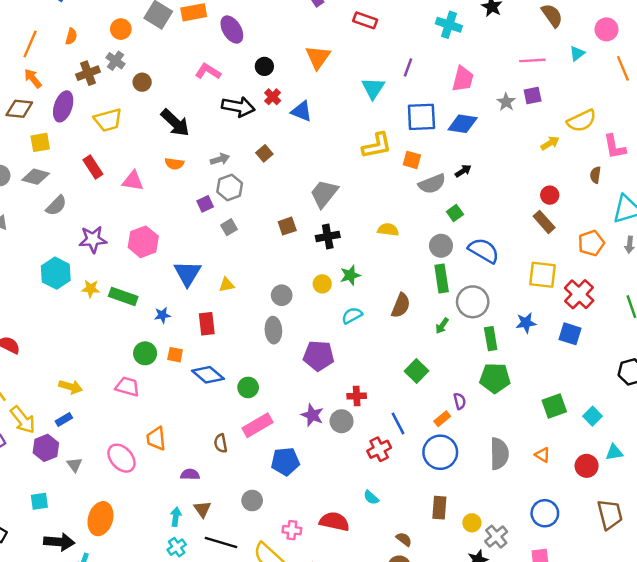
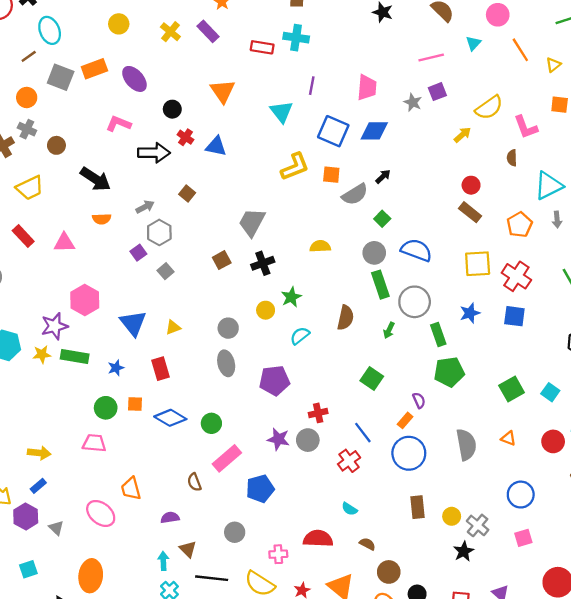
cyan cross: (449, 25) -> (296, 38), moved
blue square: (421, 117) -> (333, 131), turned 36
purple star: (93, 239) -> (54, 326), moved
brown semicircle: (404, 539) -> (367, 544), moved

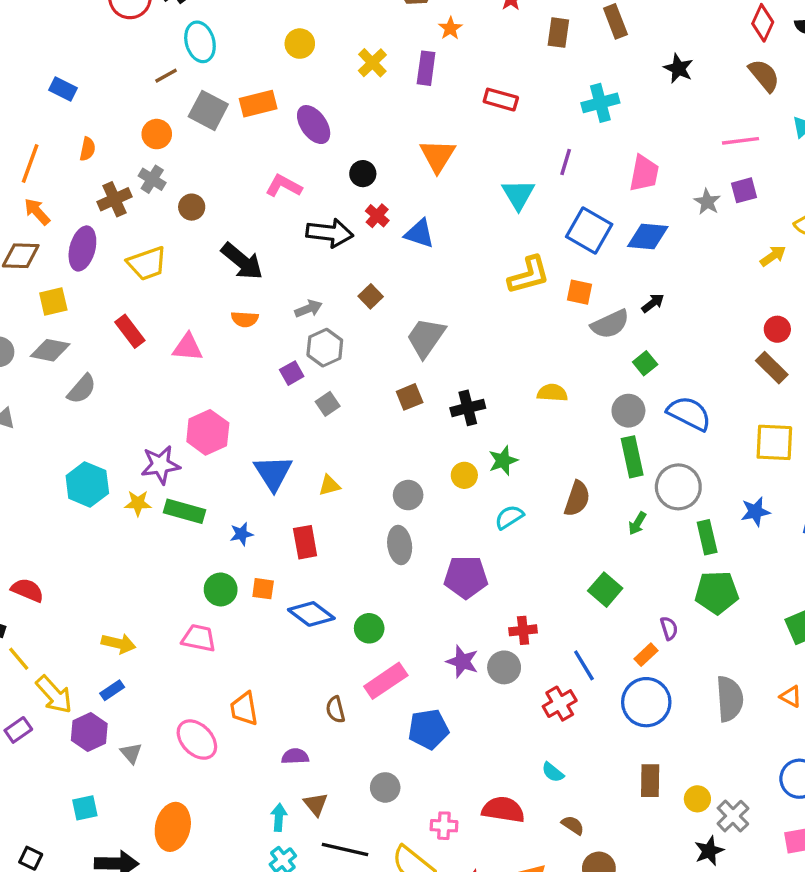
purple rectangle: (208, 31) -> (426, 68), turned 45
cyan cross: (296, 38) -> (600, 103), moved, turned -30
gray trapezoid: (252, 222) -> (426, 338), moved

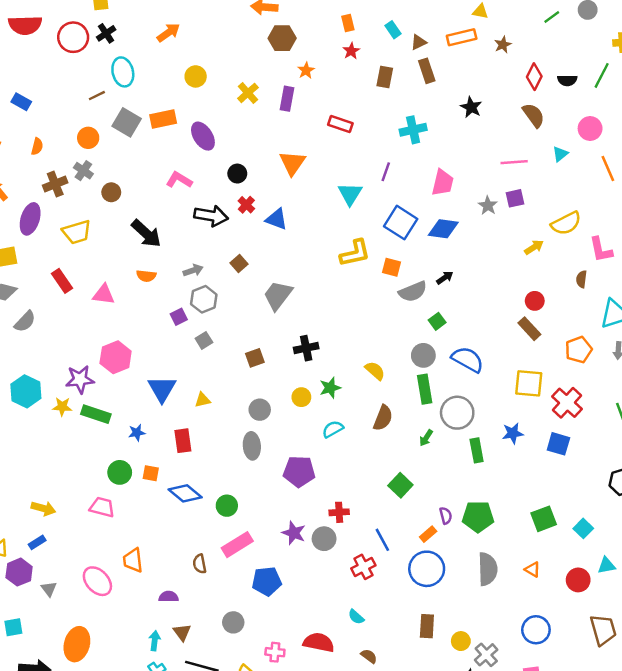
yellow semicircle: (552, 393) -> (375, 371), moved, turned 35
brown square: (410, 397) -> (255, 358), moved
green pentagon: (717, 592) -> (478, 517), moved

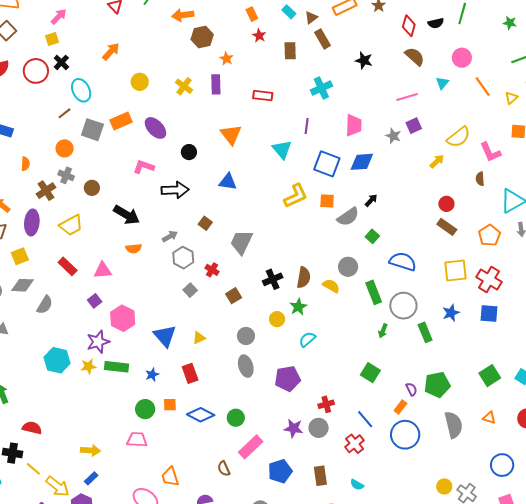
red cross: (246, 205) -> (212, 270), moved
purple square: (179, 317) -> (95, 301), moved
gray circle: (423, 355) -> (348, 267), moved
brown semicircle: (383, 418) -> (304, 277), moved
brown rectangle: (427, 626) -> (320, 476), moved

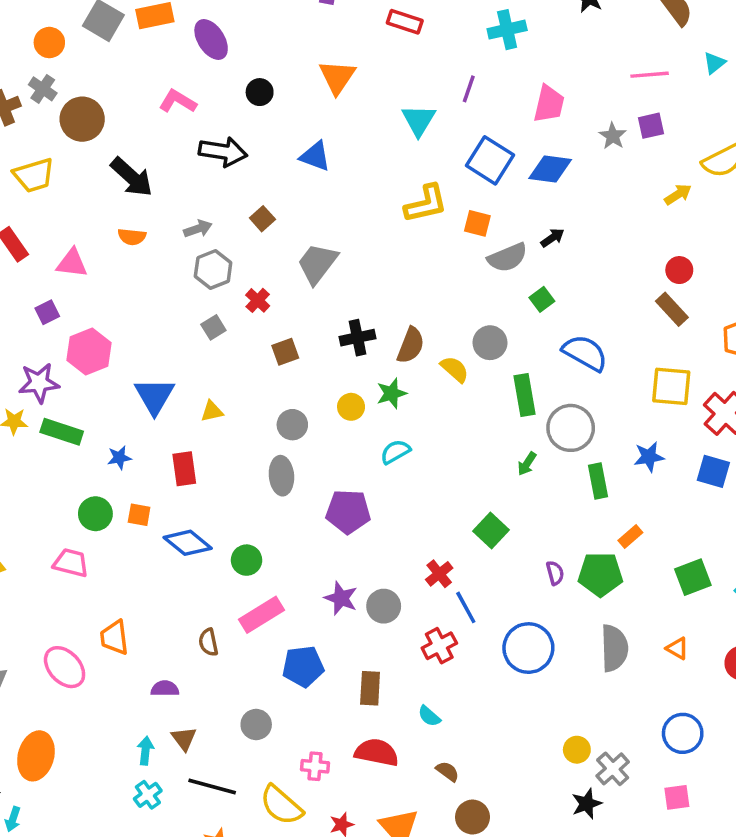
brown circle: (92, 188) -> (82, 119), size x1.6
red cross: (326, 404) -> (439, 574), moved, turned -35
orange rectangle: (400, 407) -> (630, 536), moved

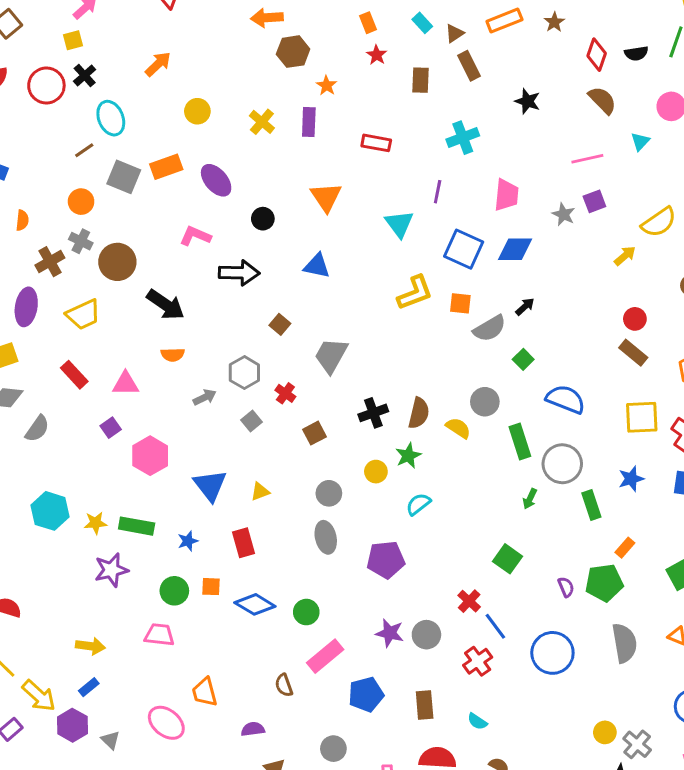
gray arrow: (198, 229) -> (205, 397), moved
purple star: (39, 383) -> (111, 570), moved

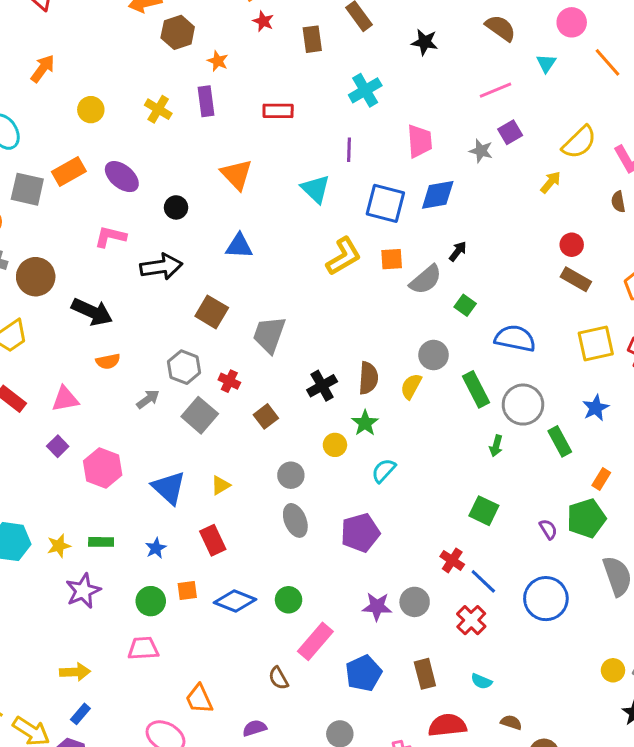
brown square: (280, 324) -> (212, 312), size x1.5
gray square: (252, 421) -> (200, 415), size x1.6
yellow semicircle: (458, 428) -> (411, 386), turned -85
green rectangle: (137, 526) -> (101, 542), size x0.7

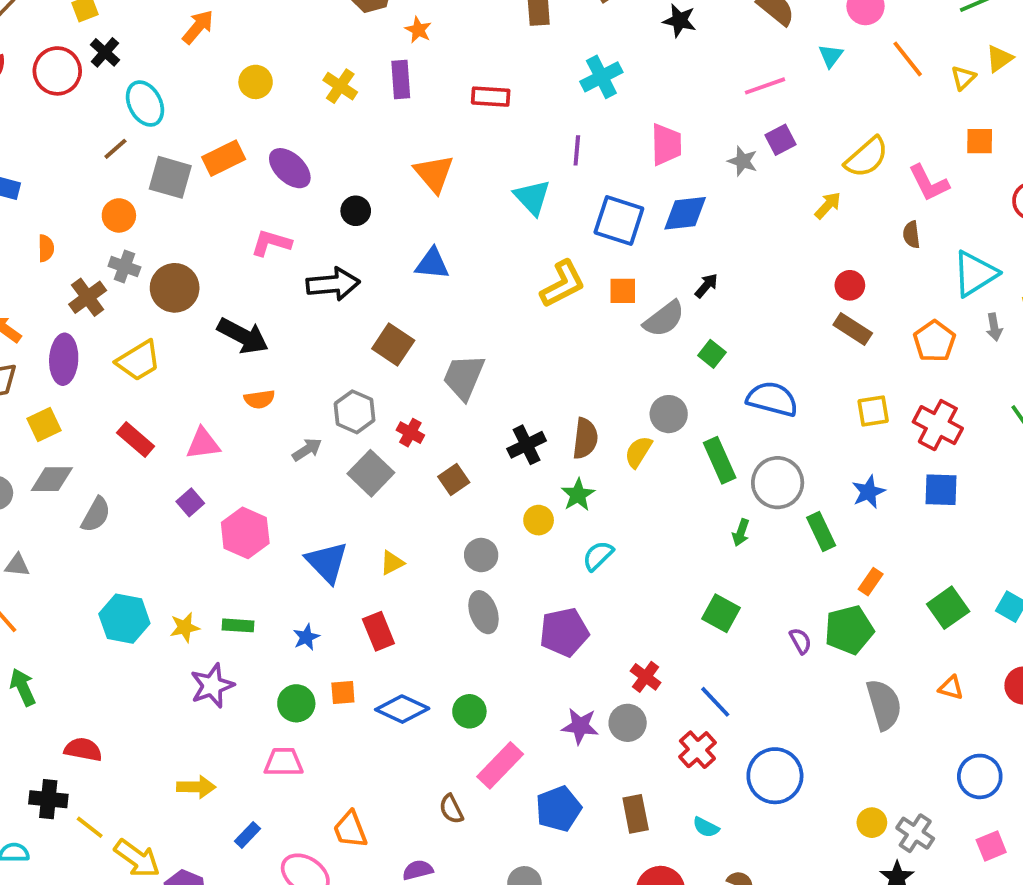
yellow square: (596, 343) -> (873, 411), size x0.7
red cross: (452, 560) -> (646, 677), moved
blue circle: (546, 599) -> (775, 776), moved
blue rectangle: (80, 714) -> (247, 835), moved

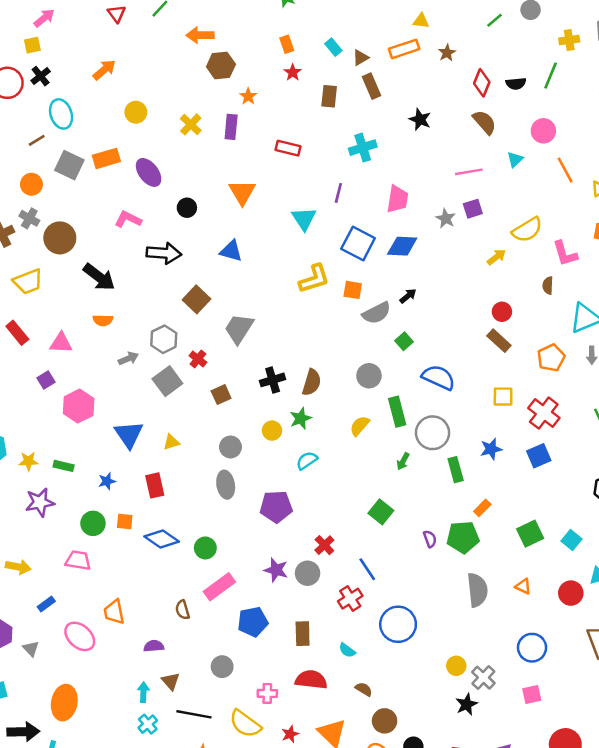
yellow semicircle: (638, 452) -> (360, 426), moved
blue square: (941, 490) -> (539, 456), turned -35

